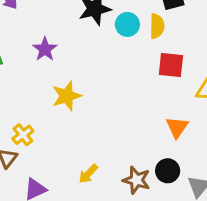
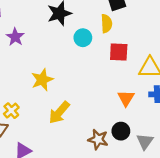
cyan circle: (127, 24) -> (83, 38), moved
purple star: (45, 49) -> (15, 37), moved
yellow arrow: (88, 174) -> (59, 113), moved, size x1.5

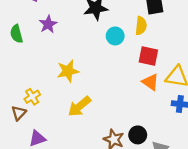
orange triangle: (126, 98) -> (150, 82), moved, turned -36

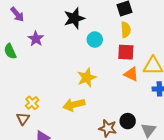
yellow semicircle: (141, 26) -> (126, 30), moved
yellow star: (68, 71) -> (87, 78), moved
yellow arrow: (79, 106) -> (74, 105), turned 35

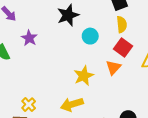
red square: (126, 52) -> (123, 48), turned 36
orange triangle: (131, 74) -> (113, 67), moved, turned 49

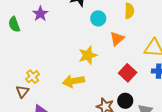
red square: (123, 48) -> (128, 73), moved
orange triangle: (113, 67) -> (117, 39), moved

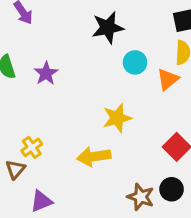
purple star: (40, 14) -> (46, 73), moved
orange triangle: (117, 39) -> (168, 79), moved

